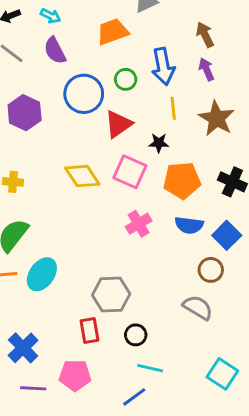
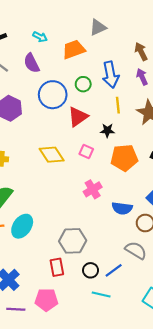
cyan arrow: (51, 16) -> (40, 37), moved
pink square: (130, 172) -> (86, 151), size x0.6
blue semicircle: (189, 225) -> (122, 208), moved
blue line: (134, 397) -> (114, 270), moved

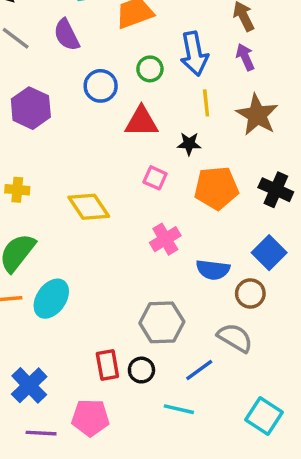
blue circle: (53, 95) -> (101, 86), size x0.7
red triangle: (78, 117) -> (141, 122), turned 35
yellow diamond: (52, 155) -> (89, 207), moved
gray hexagon: (73, 241) -> (162, 322), moved
black circle: (91, 270) -> (141, 370), moved

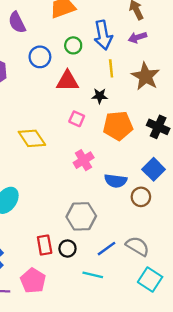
purple arrow: (245, 57) -> (137, 37), turned -84
gray semicircle: (235, 338) -> (137, 246), moved
pink pentagon: (90, 418) -> (33, 281), turned 30

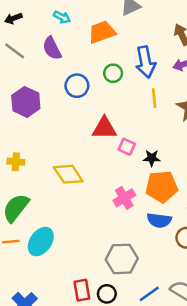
red triangle: (67, 81) -> (104, 128), moved
black star: (100, 96) -> (152, 158), moved
pink square: (77, 119) -> (127, 147), moved
orange pentagon: (118, 126) -> (162, 187), moved

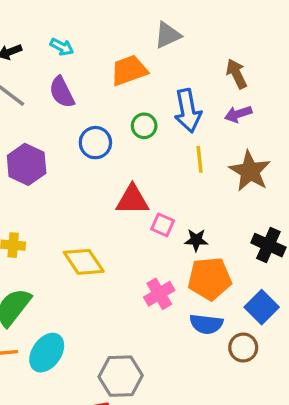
cyan arrow: (62, 17) -> (62, 47), moved
gray hexagon: (122, 259) -> (121, 376), moved

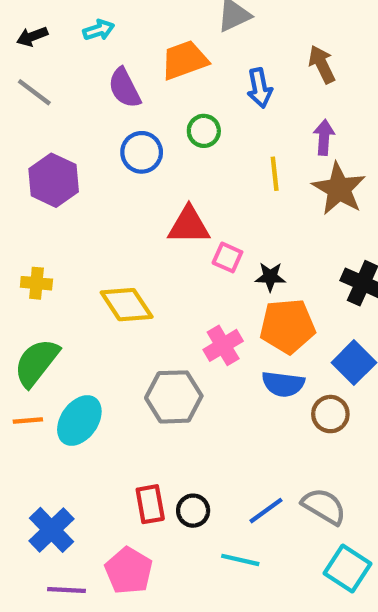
cyan arrow: (62, 47) -> (99, 30), turned -45
purple semicircle: (62, 92) -> (124, 88), moved
blue arrow: (188, 111) -> (260, 88), moved, size x0.7
purple arrow: (238, 114) -> (324, 137), moved, turned 112
gray hexagon: (121, 376) -> (174, 397), moved

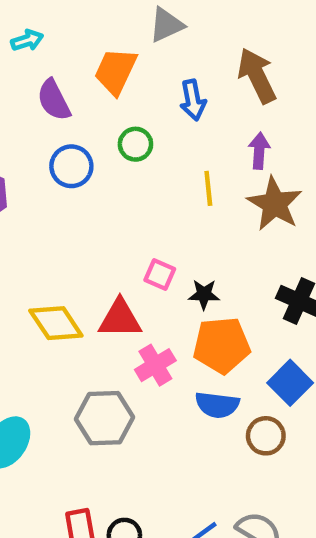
orange trapezoid: (184, 60) -> (116, 71), turned -45
brown arrow: (322, 64) -> (257, 76), size x1.4
red triangle: (189, 225) -> (120, 319), moved

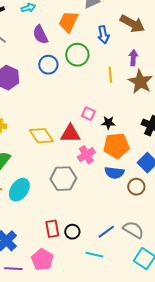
brown arrow: (257, 76) -> (132, 24), turned 145
green circle: (135, 144) -> (77, 55), size x1.5

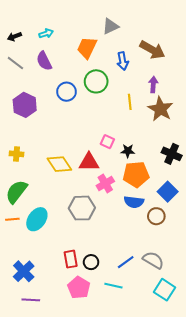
purple semicircle: (40, 35) -> (44, 61), moved
pink pentagon: (42, 260) -> (79, 288), moved

